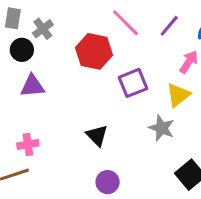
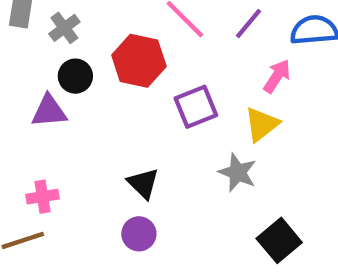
black circle: (22, 50) -> (75, 76), moved
purple circle: (108, 182) -> (139, 234), moved

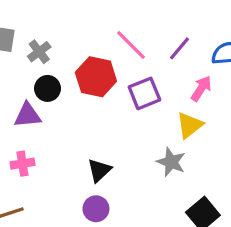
purple square: (196, 107) -> (144, 93), moved
black triangle: (143, 183) -> (99, 170), turned 32
pink cross: (43, 197) -> (22, 164), moved

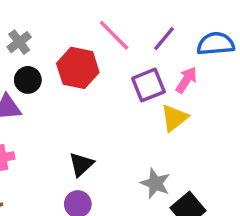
purple square: (144, 93) -> (148, 85), moved
gray star: (171, 162) -> (155, 183), moved

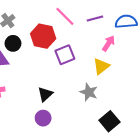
purple line: (164, 39) -> (95, 18), turned 35
purple square: (148, 85) -> (65, 55), moved
gray star: (155, 183) -> (89, 92), moved

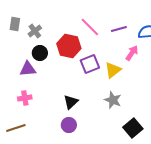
yellow triangle: (101, 66) -> (113, 70), moved

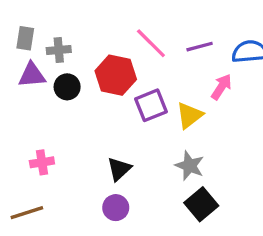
gray cross: (35, 31) -> (59, 50), turned 32
purple triangle: (28, 69) -> (32, 75), moved
black square: (133, 128) -> (201, 204), moved

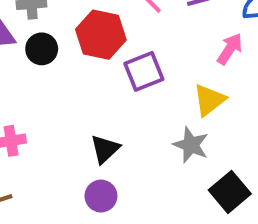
yellow triangle: (190, 115) -> (209, 100), moved
black square: (201, 204) -> (230, 192), moved

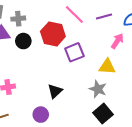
yellow triangle: (209, 100) -> (107, 67), turned 42
black square: (230, 192) -> (103, 114), moved
purple circle: (101, 196) -> (41, 115), moved

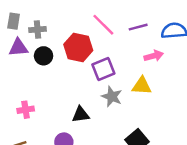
pink arrow: (117, 41) -> (154, 56), turned 42
gray star: (98, 89) -> (112, 97), moved
black triangle: (55, 91) -> (81, 115), turned 35

